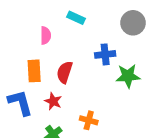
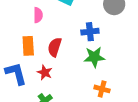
green star: (128, 76) -> (94, 57), moved
orange cross: (89, 120) -> (102, 89), moved

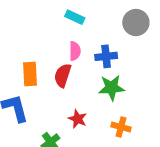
pink semicircle: (38, 15) -> (75, 51), moved
red star: (45, 72) -> (78, 119), moved

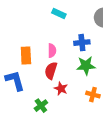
pink semicircle: (75, 51) -> (52, 51), moved
red semicircle: (63, 75) -> (51, 71), moved

